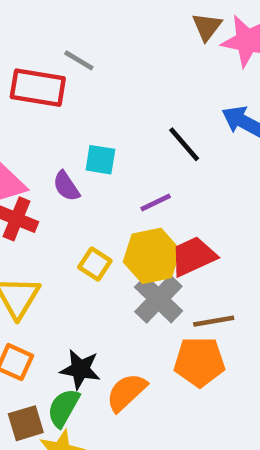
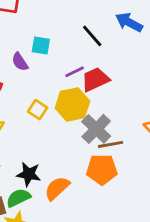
red trapezoid: (193, 256) -> (95, 80), moved
gray cross: (158, 299) -> (96, 129), moved
green semicircle: (63, 408) -> (18, 198), turned 35

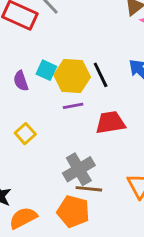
red trapezoid: (95, 80) -> (110, 123), moved
yellow hexagon: (72, 105) -> (72, 76), moved

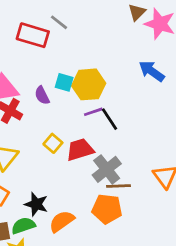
black line: (101, 75) -> (109, 119), moved
red trapezoid: (110, 123) -> (80, 150), moved

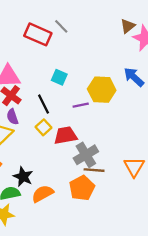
yellow hexagon: (89, 84) -> (102, 90), moved
purple semicircle: (42, 95) -> (12, 117), moved
black line: (109, 119) -> (44, 104), moved
orange pentagon: (107, 209) -> (82, 188), turned 30

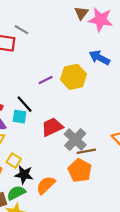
cyan square: (59, 77) -> (20, 117), moved
purple line: (81, 105) -> (46, 80), moved
yellow square: (43, 127) -> (14, 161), moved

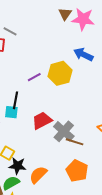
black line: (25, 104) -> (16, 100), turned 54
brown line: (86, 151) -> (75, 142), turned 30
orange pentagon: (80, 170) -> (77, 171), moved

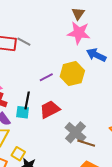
pink star: (83, 19) -> (79, 33), moved
gray line: (10, 31) -> (24, 42), moved
red trapezoid: (42, 121) -> (50, 109), moved

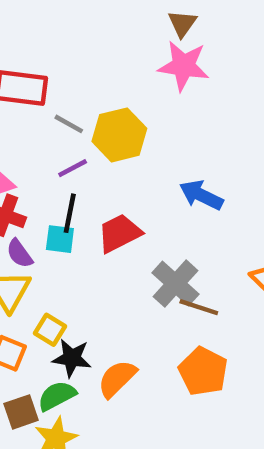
gray line: (24, 42) -> (69, 124), moved
blue arrow: (96, 55) -> (201, 195), moved
yellow hexagon: (72, 74) -> (119, 135), moved
purple line: (46, 77) -> (73, 168), moved

